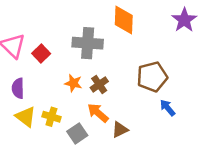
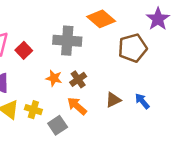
orange diamond: (124, 20) -> (101, 19), turned -52
brown pentagon: (152, 77) -> (133, 48), moved
brown triangle: (120, 130) -> (113, 100), moved

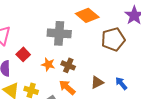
red square: (24, 50) -> (23, 54), moved
brown cross: (78, 79) -> (68, 65), turned -32

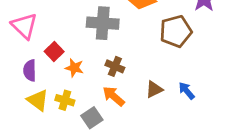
orange star: (48, 64) -> (74, 68), moved

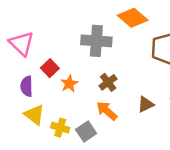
brown cross: (115, 66) -> (108, 82), turned 30
orange star: (74, 68) -> (69, 84), turned 30
yellow cross: (65, 100) -> (60, 128), moved

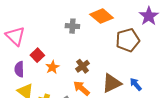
gray cross: (96, 41) -> (72, 26), moved, size x0.6
brown triangle: (146, 104) -> (112, 83), size x1.5

